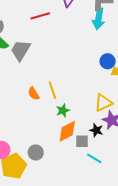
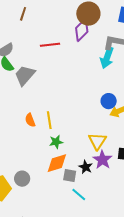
yellow triangle: (103, 103) -> (97, 141), turned -42

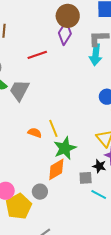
orange semicircle: (30, 120) -> (35, 133), turned 144
green star: (56, 142) -> (65, 148), size x1.6
orange diamond: (57, 163) -> (56, 169), moved

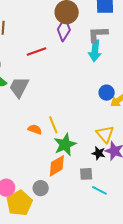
black star: (99, 166) -> (98, 153), moved

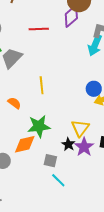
yellow line: (53, 125) -> (42, 85), moved

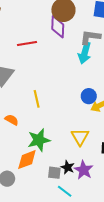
purple diamond: (71, 16) -> (58, 27), turned -40
black star: (68, 144) -> (68, 167), moved
purple star: (84, 147) -> (84, 170), moved

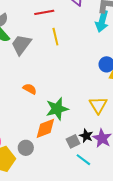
yellow line: (37, 99) -> (55, 37), moved
gray square: (54, 173) -> (73, 141), turned -32

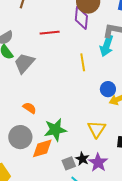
yellow line: (55, 37) -> (83, 62), moved
gray circle: (26, 148) -> (20, 137), moved, size x1.5

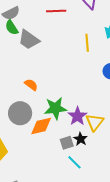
gray trapezoid: (24, 63) -> (29, 40), turned -100
yellow triangle: (97, 129) -> (95, 122), moved
purple star: (98, 162) -> (77, 116), moved

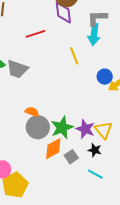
gray circle: (20, 113) -> (38, 127), moved
gray square: (67, 143) -> (71, 157), moved

